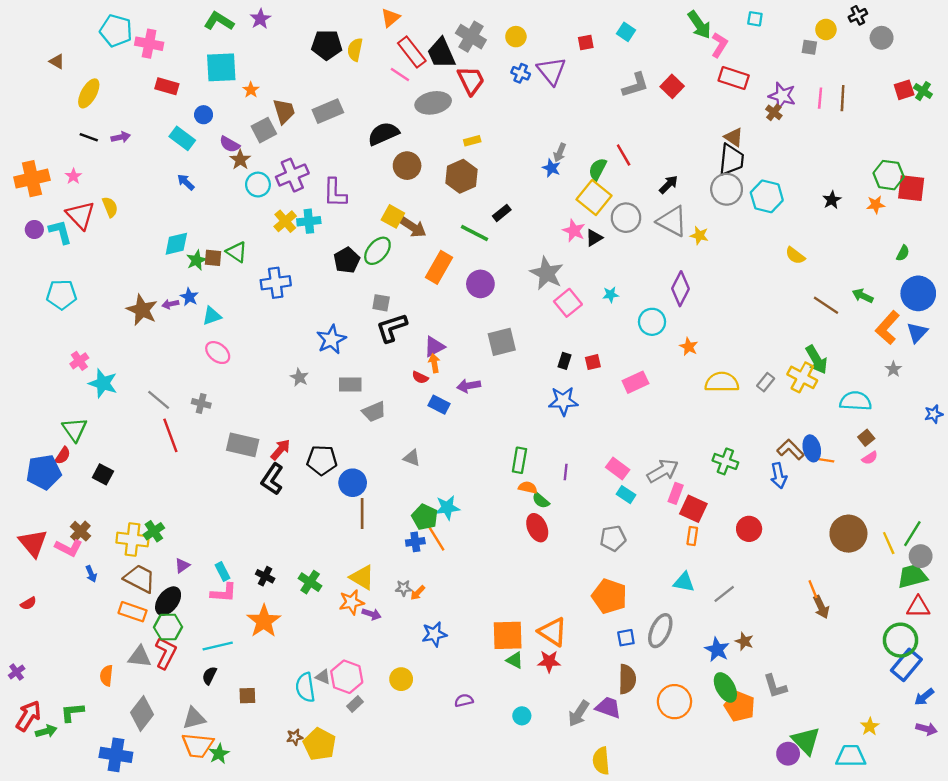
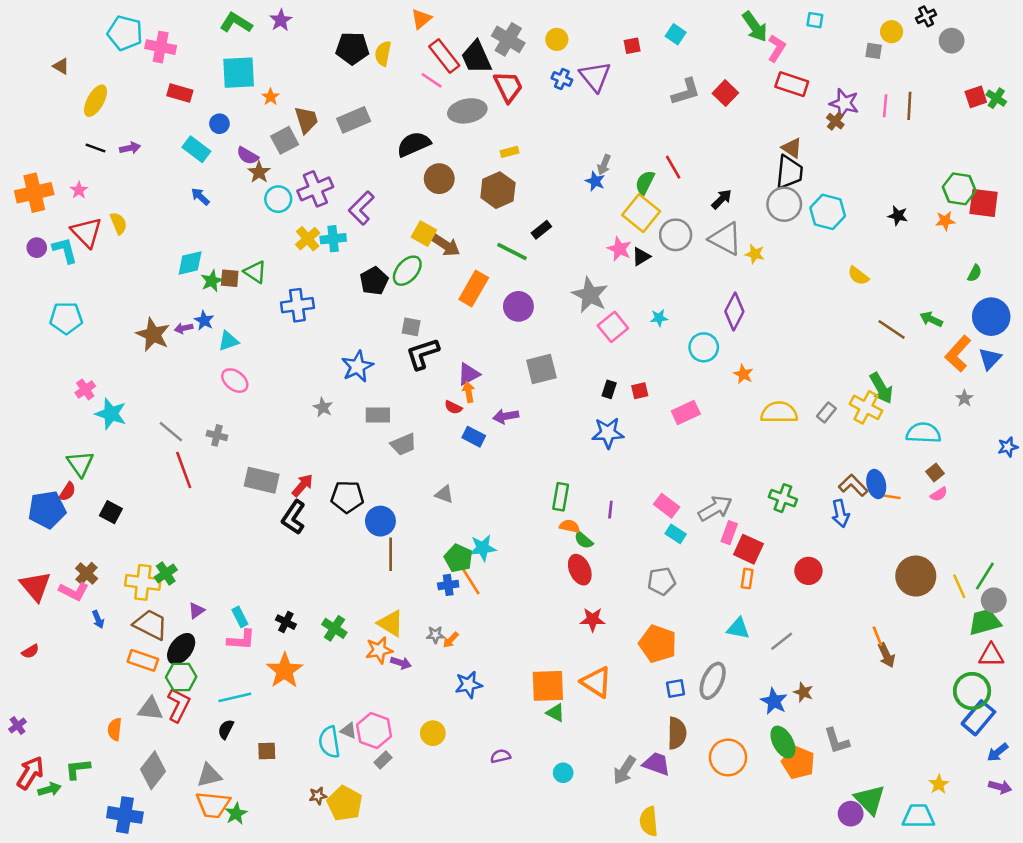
purple L-shape: (335, 193) -> (361, 208), turned 44
black star: (832, 200) -> (898, 216), turned -30
red star: (549, 661) -> (593, 619), moved

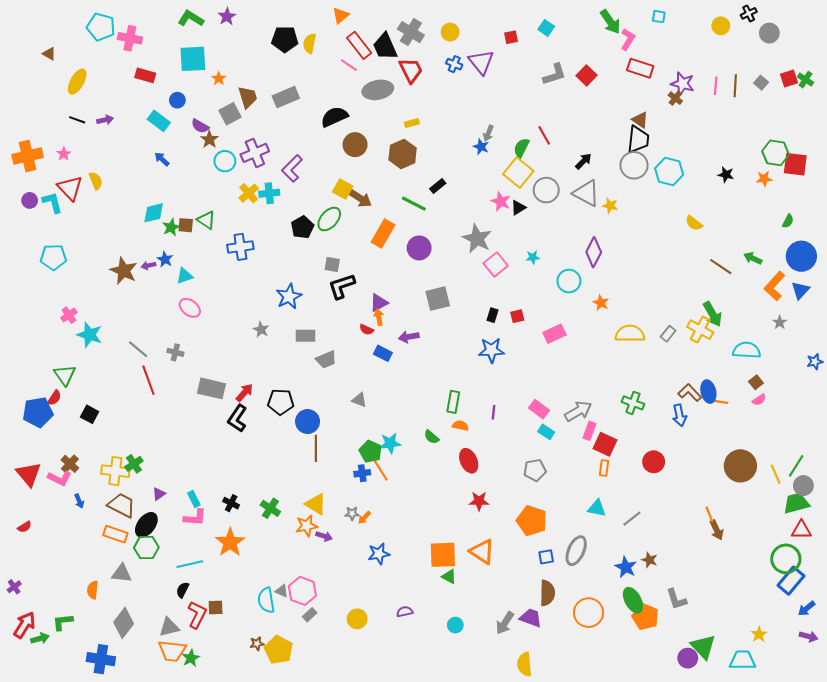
gray square: (874, 51) -> (761, 83), moved, turned 32
green semicircle: (584, 540) -> (432, 437), moved
red L-shape: (179, 705) -> (197, 615), moved
yellow circle: (433, 733) -> (357, 619), moved

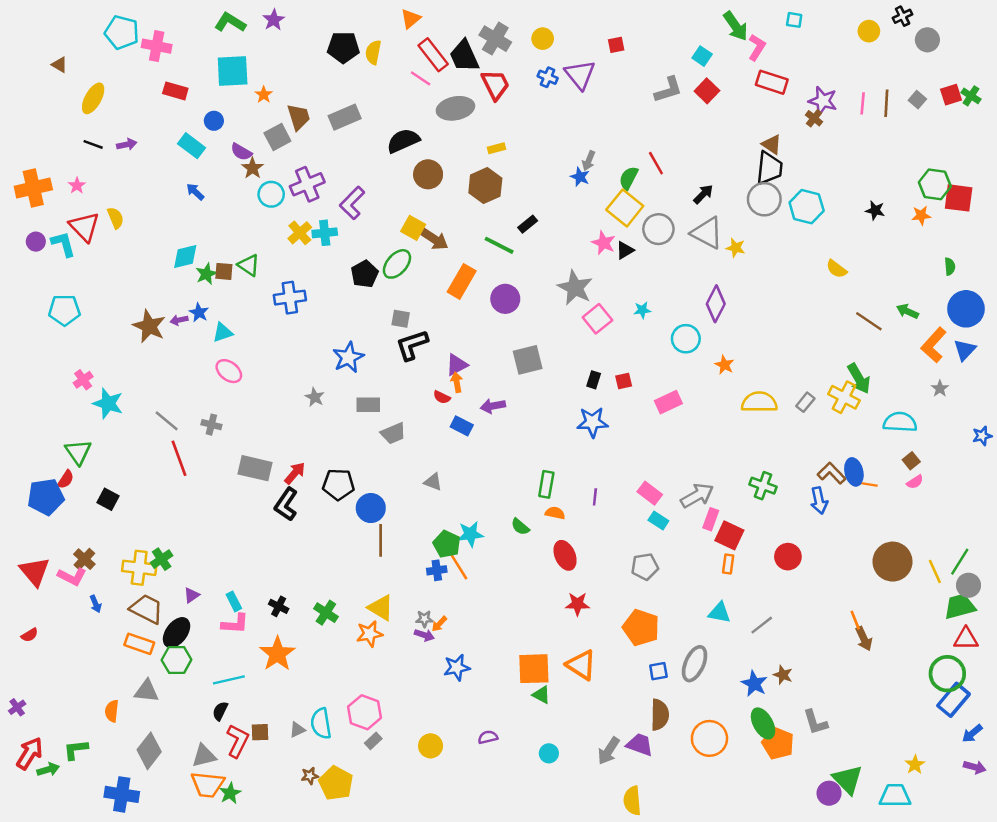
cyan square: (546, 28) -> (702, 56), moved
green semicircle: (788, 221) -> (950, 266), turned -32
purple arrow: (324, 536) -> (424, 635), moved
gray triangle: (282, 591) -> (297, 730), moved, turned -48

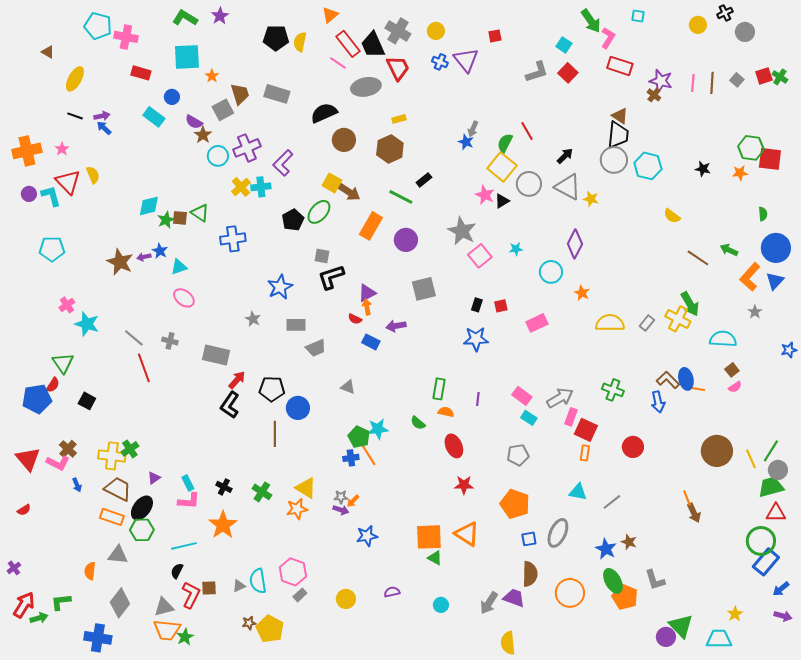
gray rectangle: (345, 117) -> (277, 94), turned 40
blue arrow: (195, 192) -> (104, 128), moved
gray rectangle: (255, 468) -> (216, 355), moved
brown line: (381, 540) -> (275, 434), moved

